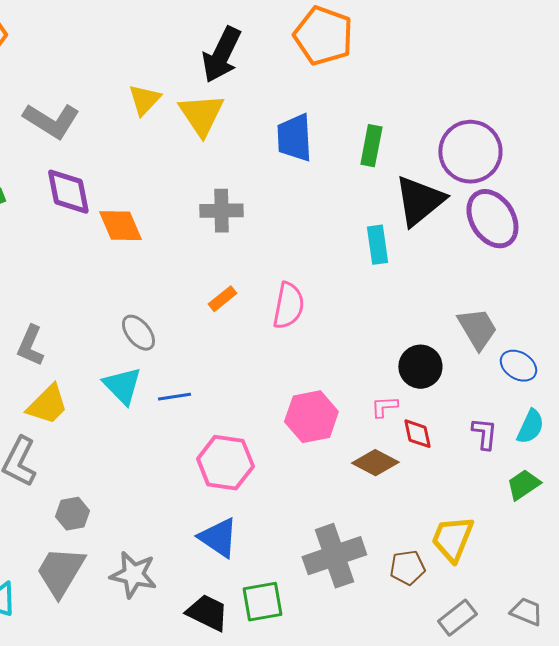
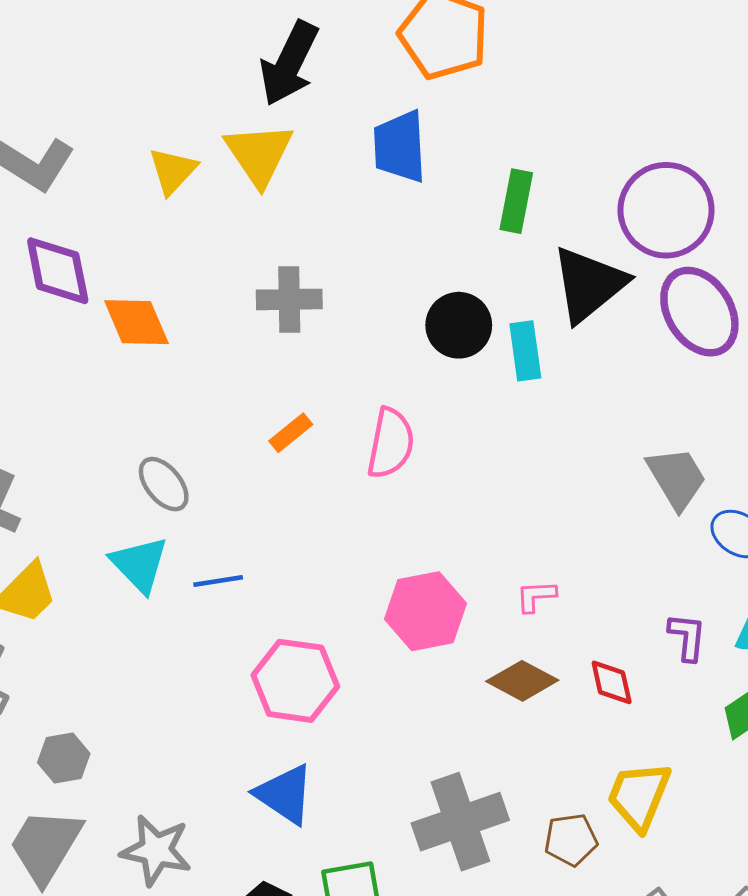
yellow triangle: (144, 100) -> (173, 171), moved
blue trapezoid: (294, 138) -> (400, 147), moved
black circle: (420, 367) -> (459, 325), moved
red diamond: (417, 434) -> (612, 682), moved

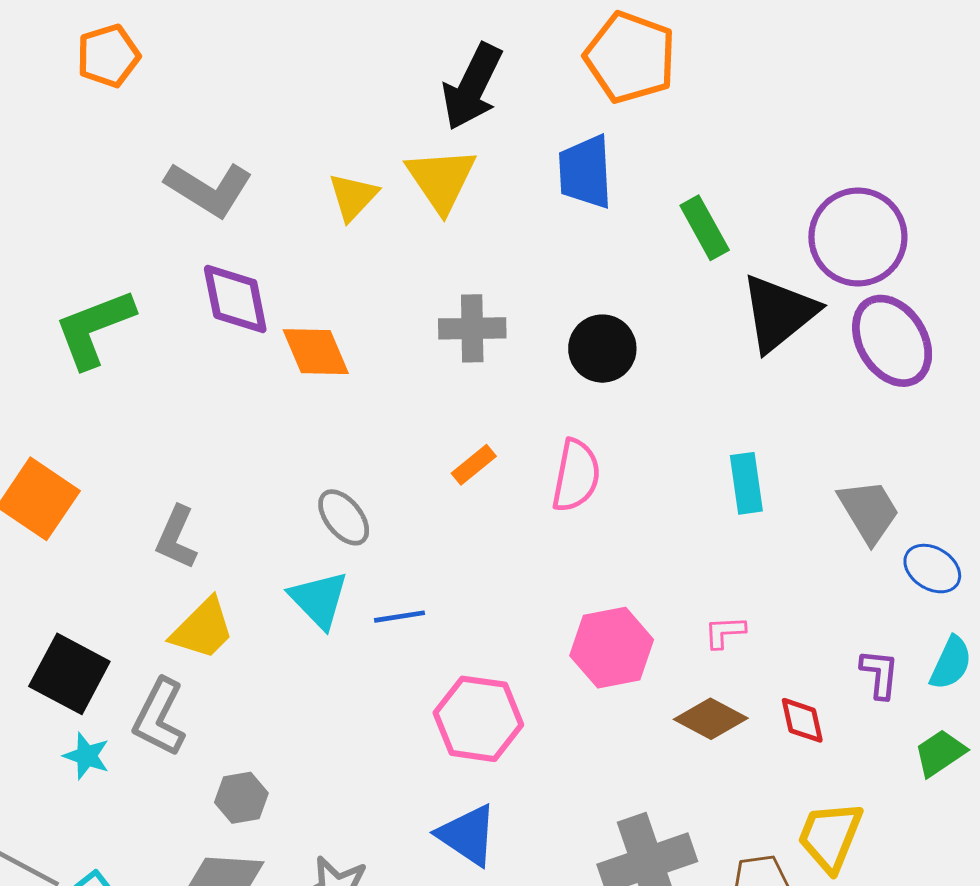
green rectangle: (516, 201) -> (705, 228), turned -40
black circle: (459, 325) -> (602, 349), moved
cyan rectangle: (525, 351) -> (746, 483), moved

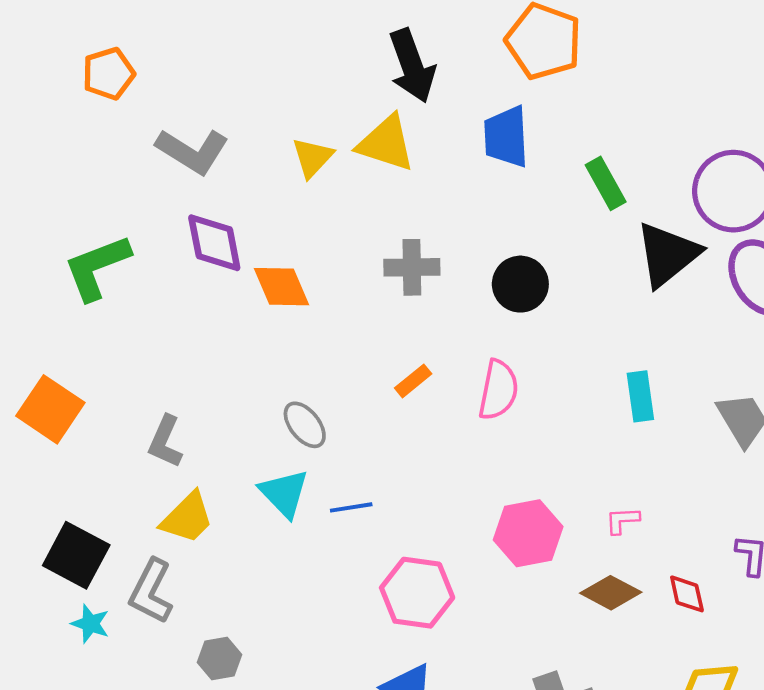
orange pentagon: (108, 56) -> (108, 74), moved
black arrow: (472, 87) -> (412, 66), turned -46
yellow triangle: (441, 180) -> (386, 143), turned -38

